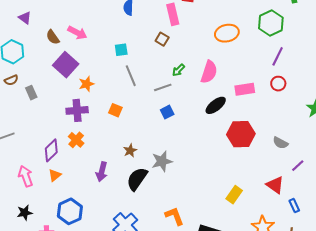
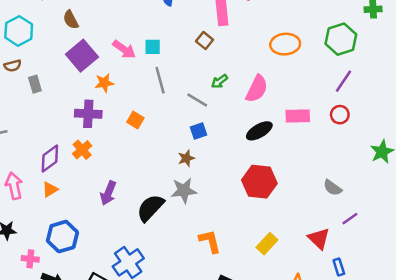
pink arrow: (77, 33) -> (124, 49), moved
gray line: (163, 87) -> (197, 100), turned 42
red hexagon: (241, 134) -> (259, 182), moved
brown star: (130, 151) -> (186, 158), moved
orange L-shape: (174, 216) -> (210, 241), moved

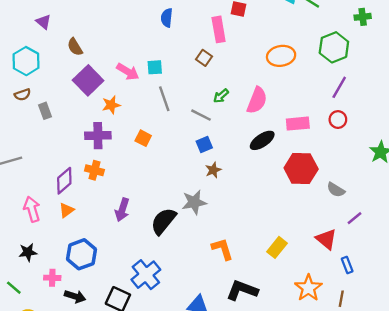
orange cross: (82, 150) -> (94, 170), turned -30
brown star: (186, 158) -> (213, 170), moved
red hexagon: (259, 182) -> (301, 168), moved

